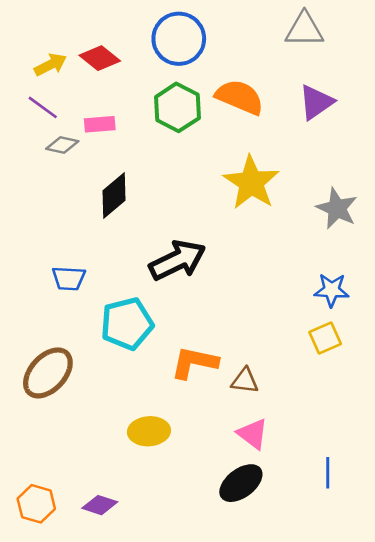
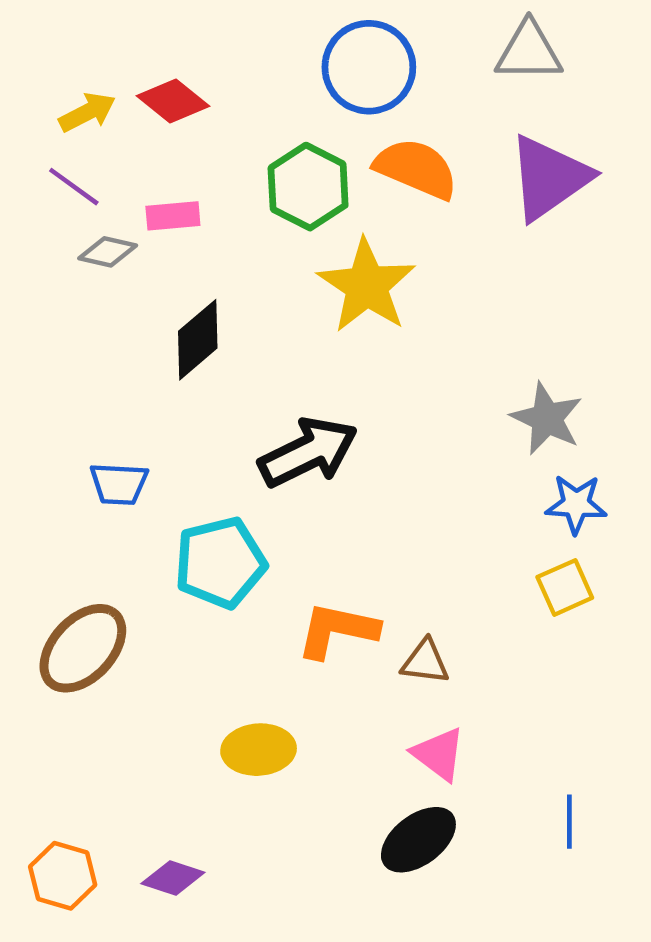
blue circle: (179, 39) -> (369, 67), moved
purple triangle: (316, 102) -> (549, 178), size x1.4
yellow star: (251, 183) -> (367, 286), moved
gray star: (337, 208) -> (547, 419), moved

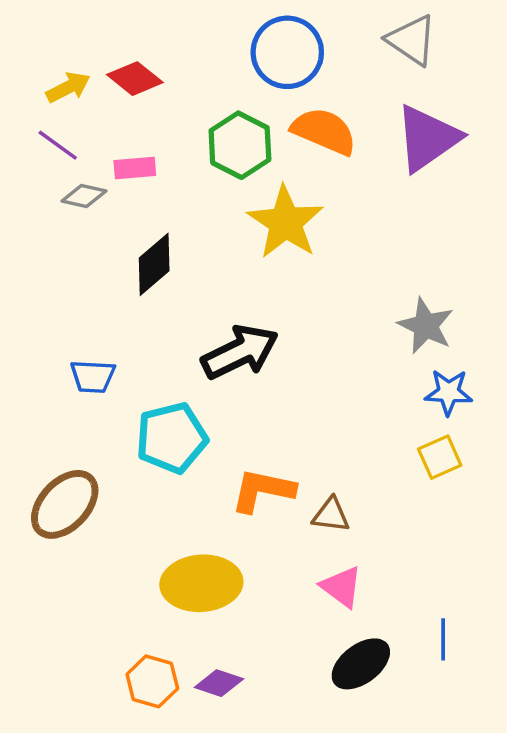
gray triangle: (529, 51) -> (412, 40), turned 34
yellow ellipse: (259, 750) -> (201, 583), size x1.4
black ellipse: (418, 840) -> (361, 664), moved
orange hexagon: (63, 876) -> (152, 681), moved
purple diamond: (173, 878) -> (219, 683), moved

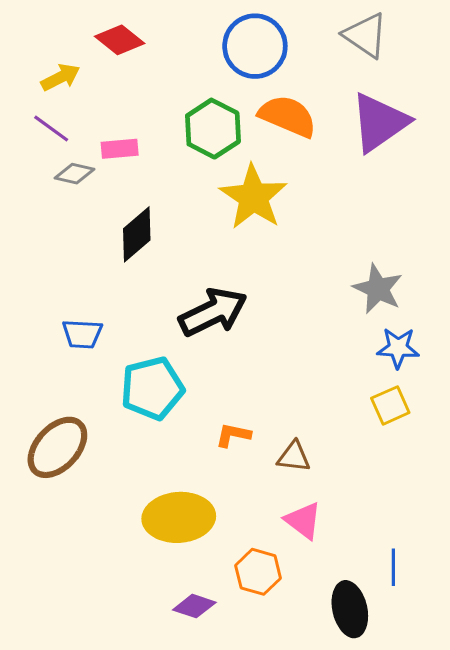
red diamond: (135, 79) -> (120, 40), moved
orange L-shape: (263, 490) -> (233, 435), size x0.6
black ellipse: (361, 664) -> (350, 609), moved, turned -66
orange hexagon: (152, 681) -> (258, 572), moved

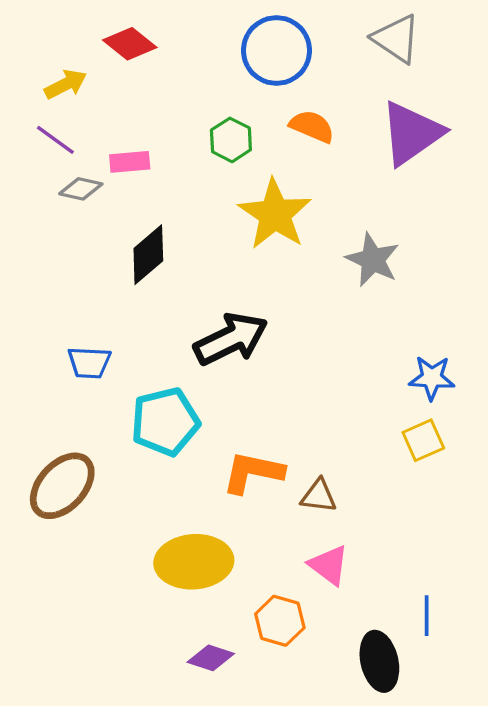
orange semicircle: (288, 116) -> (312, 126), size x0.7
green hexagon: (213, 129) -> (231, 140), size x0.7
gray star: (378, 289) -> (373, 260), moved
orange L-shape: (233, 435) -> (253, 472), size x1.6

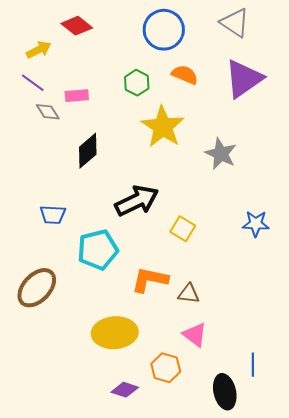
gray diamond: (81, 189) -> (48, 112), turned 45
yellow square: (423, 440) -> (183, 229), moved, turned -35

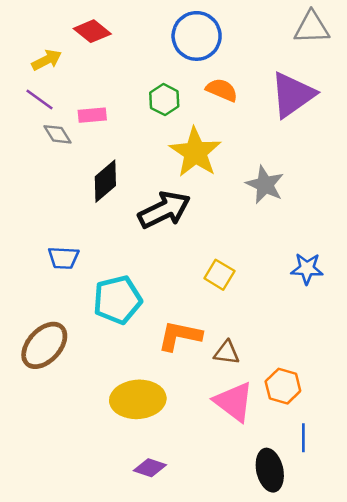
gray triangle: (235, 23) -> (312, 28), moved, turned -36
black arrow: (137, 201) -> (164, 210), moved
pink triangle: (195, 335) -> (234, 402), size x1.4
orange hexagon: (166, 368) -> (283, 386), moved

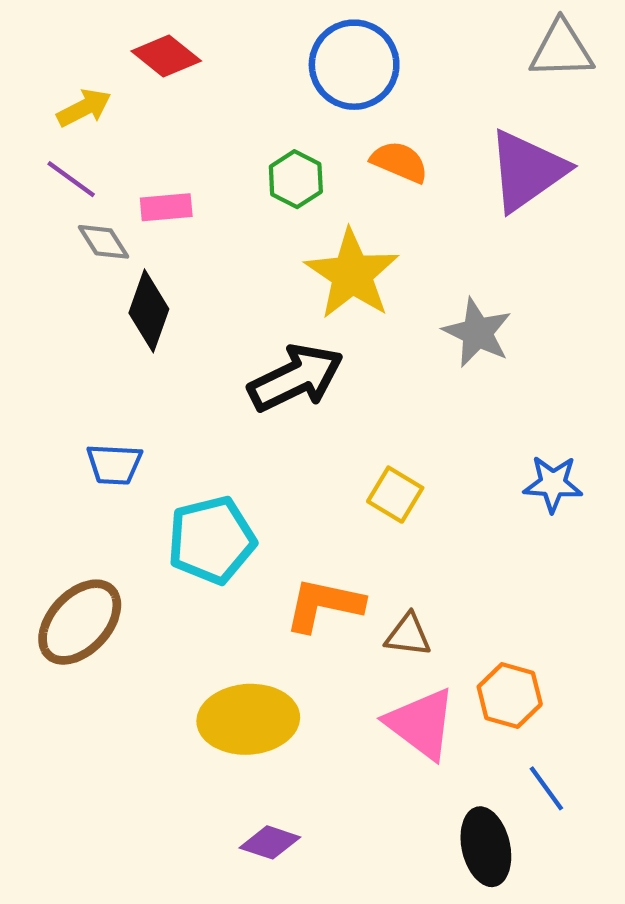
black diamond: (105, 181) -> (149, 311), moved, turned -30
blue line: (303, 438) -> (546, 788), turned -36

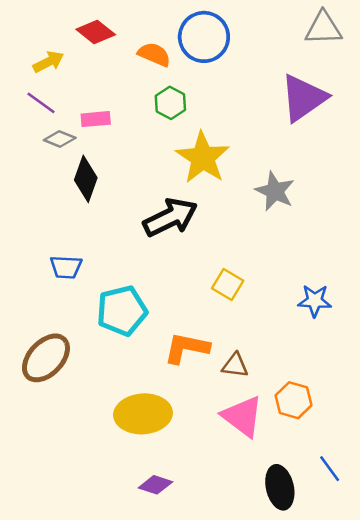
orange semicircle: (399, 162) -> (154, 54), moved
gray diamond: (103, 242) -> (60, 139), turned -36
blue star: (553, 484) -> (315, 301), moved
blue line: (546, 788) -> (330, 469), moved

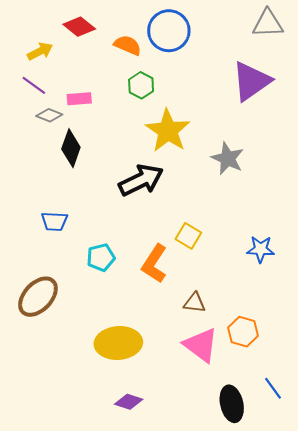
cyan pentagon: (122, 311) -> (101, 257), size x0.7
orange L-shape: (187, 348) -> (154, 264), moved, turned -69

